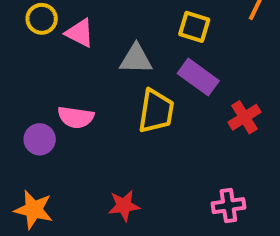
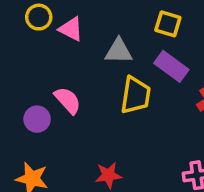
pink semicircle: (76, 117) -> (68, 100), turned -140

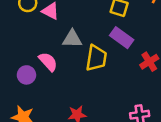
gray triangle: (119, 51) -> (72, 39), moved

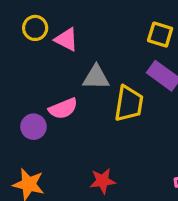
pink semicircle: (48, 62) -> (63, 109), turned 110

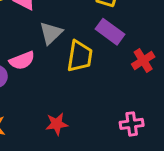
gray triangle: (96, 77) -> (51, 33), turned -45

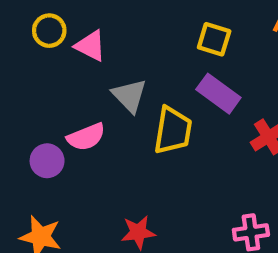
gray triangle: (51, 33) -> (129, 96), turned -30

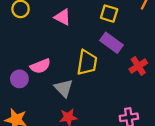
pink triangle: (90, 46) -> (63, 17), moved
gray triangle: (129, 96) -> (64, 88), moved

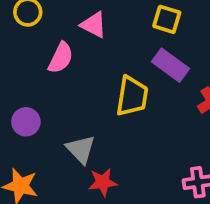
pink semicircle: (40, 66) -> (61, 58), moved, turned -42
gray triangle: (64, 88) -> (81, 149), moved

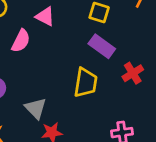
yellow trapezoid: (132, 96) -> (86, 83), moved

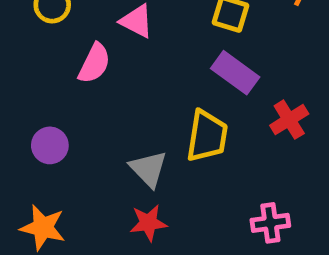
gray triangle: (36, 108) -> (148, 169), moved

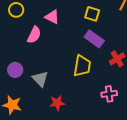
gray triangle: (148, 169) -> (40, 79), moved
pink cross: (270, 223) -> (109, 94), moved

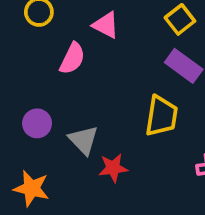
yellow square: (92, 14) -> (180, 19), turned 35
red star: (57, 103) -> (113, 168), moved

